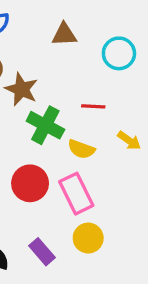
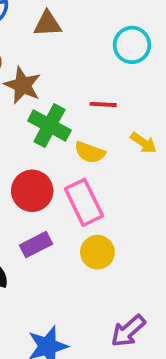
brown triangle: (64, 35) -> (48, 24), moved
purple rectangle: (42, 252) -> (36, 245), moved, turned -76

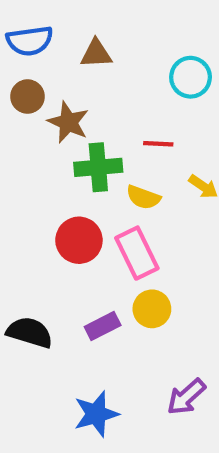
green cross: (49, 126) -> (98, 167), turned -33
purple rectangle: (36, 245) -> (103, 326), moved

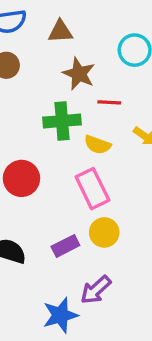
brown star: (68, 122) -> (79, 74), moved
red circle: (79, 240) -> (21, 178), moved
purple arrow: (186, 397) -> (96, 290), moved

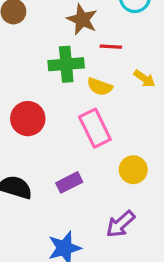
yellow circle: (104, 232) -> (133, 170), moved
purple arrow: (96, 290) -> (120, 224), moved

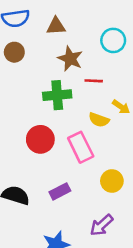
yellow semicircle: (100, 87) -> (99, 120), moved
red circle: (28, 119) -> (40, 139), moved

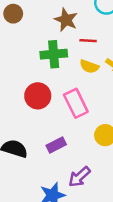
yellow semicircle: (99, 120) -> (89, 66), moved
purple arrow: (101, 225) -> (79, 177), moved

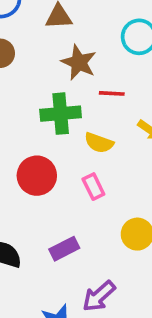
yellow semicircle: (89, 66) -> (99, 143), moved
pink rectangle: (76, 103) -> (93, 187), size x0.6

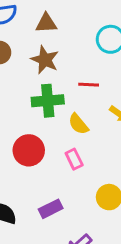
brown star: (79, 62) -> (45, 60), moved
yellow semicircle: (99, 143) -> (78, 124), turned 30

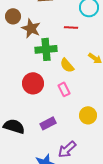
brown star: (45, 60) -> (31, 28), moved
red line: (89, 85) -> (71, 27), moved

